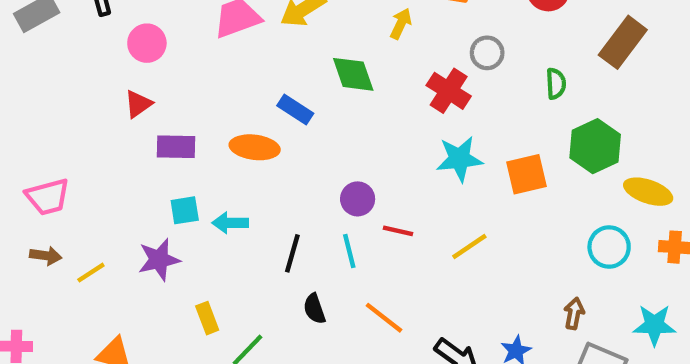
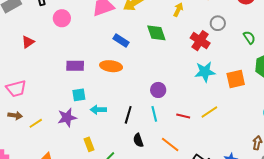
green semicircle: (556, 84) -> (249, 37), turned -32
red triangle: (138, 104) -> (28, 42), moved
blue rectangle: (295, 109) -> (121, 41), moved
cyan arrow: (230, 223) -> (98, 110), moved
red line: (398, 231) -> (183, 116), moved

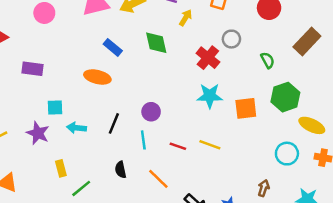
purple rectangle: (75, 66) -> (33, 69), moved
yellow line: (209, 112) -> (210, 145), turned 48
black line: (128, 115) -> (114, 123), moved
purple star: (67, 118) -> (38, 133), turned 30

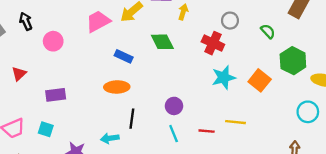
cyan square: (55, 108) -> (46, 129), moved, turned 35
orange square: (246, 108) -> (260, 80), turned -30
black line: (114, 123) -> (132, 119), moved

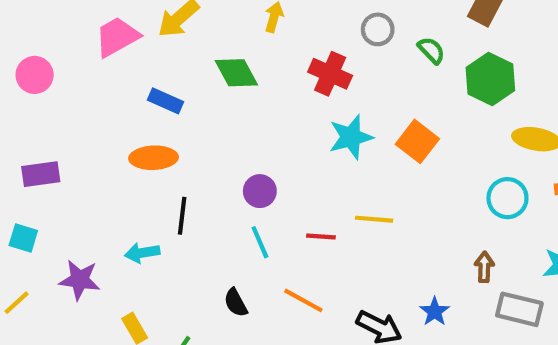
gray circle: (230, 21) -> (378, 29), moved
green hexagon: (293, 61) -> (490, 79), moved

